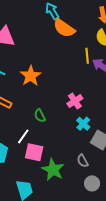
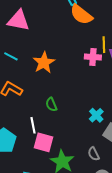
pink cross: (75, 101) -> (93, 57), moved, turned 35
white line: (23, 136) -> (33, 125), turned -49

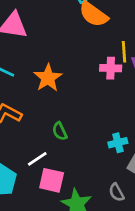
cyan cross: (96, 115) -> (118, 143), turned 32
white line: (33, 125) -> (37, 159), turned 70

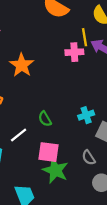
green semicircle: (60, 131) -> (45, 119), moved
pink square: (52, 180) -> (48, 152), moved

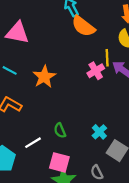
pink cross: (74, 52) -> (96, 71), turned -35
cyan cross: (86, 115) -> (99, 132), turned -32

